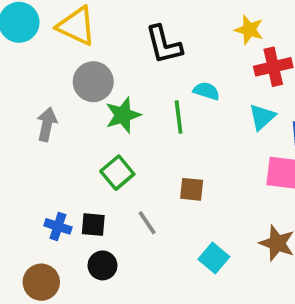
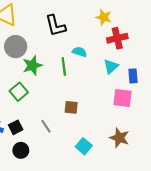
green square: (117, 173) -> (19, 92), moved
black square: (93, 225) -> (16, 127), turned -32

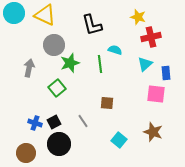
black circle: (21, 150) -> (59, 144), size x1.5

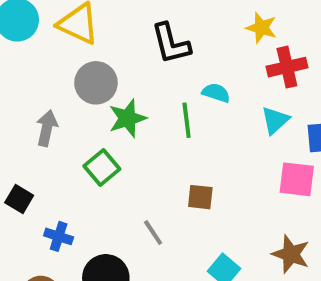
black square: (54, 122) -> (19, 199), moved, turned -32

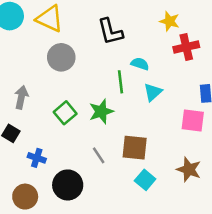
green star: (127, 118) -> (101, 111), moved
cyan triangle: (275, 120) -> (153, 92), moved
gray arrow: (47, 128) -> (21, 97), moved
brown square: (200, 197) -> (135, 148), moved, size x1.5

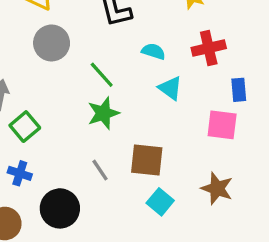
red cross: (186, 47) -> (209, 48), moved
green line: (121, 82) -> (102, 75), moved, turned -35
cyan triangle: (153, 92) -> (170, 88), turned -42
green square: (65, 113) -> (25, 127), moved

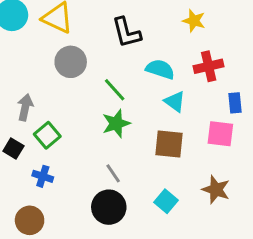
cyan semicircle: (154, 51) -> (160, 69), size x1.4
brown square: (147, 160) -> (169, 144), moved
black circle: (60, 208) -> (109, 207), moved

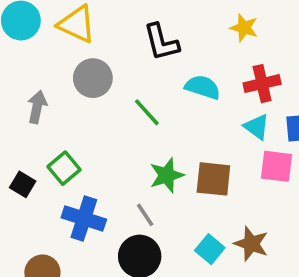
cyan triangle: (175, 101) -> (257, 127), moved
gray arrow: (25, 107) -> (37, 107), moved
green star: (116, 123) -> (167, 175), moved
blue cross: (43, 176) -> (84, 219), moved, size x1.6
brown star: (216, 190) -> (251, 244), moved

